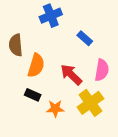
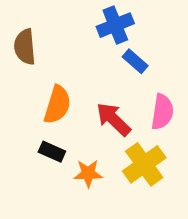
blue cross: (51, 16) -> (115, 25), moved
brown semicircle: (16, 45) -> (25, 47), moved

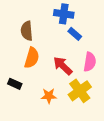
blue cross: (115, 25) -> (64, 14), turned 30
brown semicircle: (25, 47) -> (27, 31), moved
black rectangle: (52, 152) -> (15, 84), moved

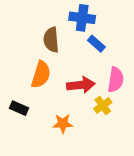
brown semicircle: (27, 31) -> (51, 40), moved
red arrow: (63, 66) -> (81, 85), turned 130
yellow cross: (80, 91) -> (103, 105), moved, size x0.6

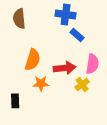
brown semicircle: (51, 40) -> (19, 19), moved
black rectangle: (19, 108) -> (15, 101), moved, turned 64
orange star: (63, 124) -> (41, 83), moved

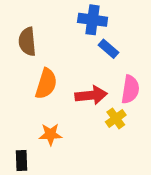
brown semicircle: (19, 19) -> (27, 42), moved
orange star: (41, 83) -> (50, 134), moved
black rectangle: (15, 101) -> (21, 161), moved

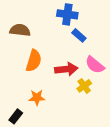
brown semicircle: (27, 42) -> (20, 30), turned 102
pink semicircle: (130, 89) -> (95, 65), turned 120
black rectangle: (21, 161) -> (16, 116), turned 40

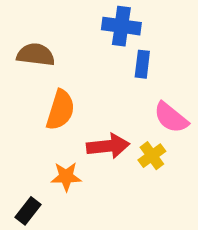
blue rectangle: (79, 35) -> (142, 64), turned 56
red arrow: (66, 69) -> (108, 146), moved

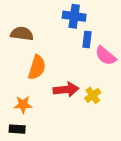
pink semicircle: (171, 118) -> (106, 56), moved
orange star: (66, 177) -> (23, 105), moved
black rectangle: (28, 211) -> (17, 129), turned 56

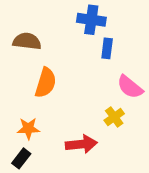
pink semicircle: (106, 56) -> (130, 87), moved
red arrow: (66, 89) -> (81, 144), moved
black rectangle: (17, 129) -> (21, 158), turned -56

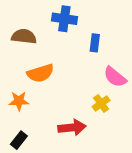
blue cross: (91, 20) -> (64, 19), moved
orange semicircle: (46, 83) -> (40, 73), turned 56
orange star: (28, 128) -> (19, 101), moved

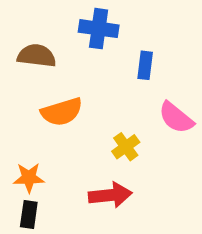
orange star: (19, 101) -> (29, 178), moved
yellow cross: (101, 103) -> (126, 147), moved
black rectangle: (19, 140) -> (29, 214), turned -30

